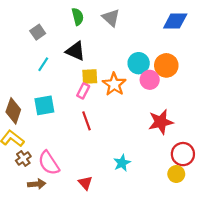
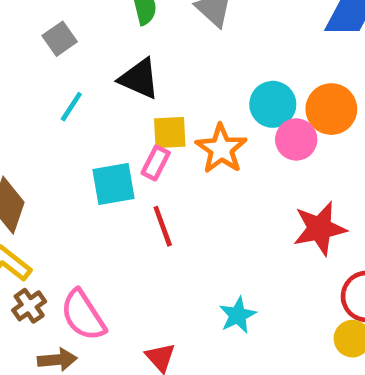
cyan square: (44, 105) -> (113, 184), moved

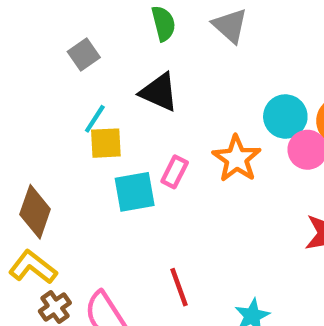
yellow square: (170, 132) -> (106, 143), moved
red line: (163, 226) -> (179, 287), moved

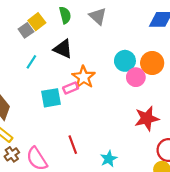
yellow square: (106, 143) -> (37, 22), moved, turned -35
orange star: (237, 159) -> (84, 77), moved
pink rectangle: (175, 172) -> (71, 88), turned 40

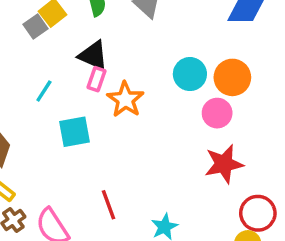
cyan line: (31, 62) -> (44, 91), moved
pink circle: (136, 77) -> (217, 113), moved
pink rectangle: (71, 88) -> (97, 79), moved, turned -48

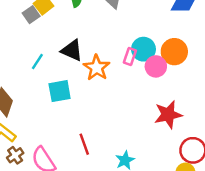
black triangle: (93, 55) -> (72, 50), moved
pink rectangle: (97, 79) -> (130, 57), moved
pink circle: (217, 113) -> (156, 66), moved

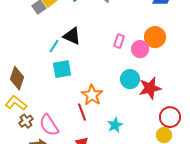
cyan circle: (143, 49) -> (130, 79), moved
cyan line: (37, 61) -> (54, 46), moved
orange star: (97, 68) -> (92, 95), moved

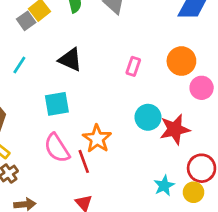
cyan line: (54, 46) -> (19, 65), moved
pink circle: (140, 49) -> (202, 88), moved
pink semicircle: (49, 125) -> (57, 148), moved
cyan star: (115, 125) -> (164, 186), moved

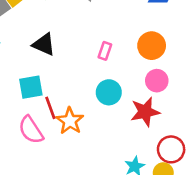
pink circle: (202, 88) -> (157, 81), moved
cyan circle: (148, 117) -> (109, 92), moved
red line: (84, 161) -> (50, 108), moved

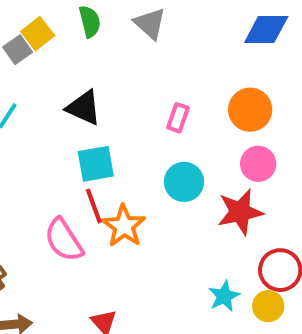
cyan square: (31, 87) -> (96, 164), moved

